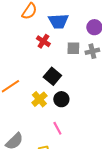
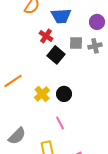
black square: (52, 76) -> (56, 55), moved

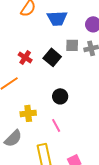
red cross: (46, 36) -> (25, 57), moved
yellow cross: (42, 94) -> (28, 113), moved, turned 35

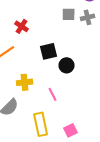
black square: (52, 57) -> (49, 51), moved, turned 36
black circle: (60, 96) -> (67, 65), moved

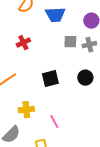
red cross: (22, 26) -> (23, 43), moved, turned 32
black circle: (67, 65) -> (85, 78), moved

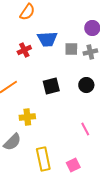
blue trapezoid: (55, 15) -> (47, 39), moved
pink line: (54, 122) -> (85, 129), moved

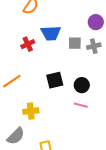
black circle: (86, 85) -> (82, 85), moved
pink line: (85, 129) -> (81, 105), moved, turned -48

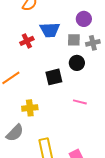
purple circle: (96, 22) -> (84, 19), moved
black circle: (82, 85) -> (77, 63), moved

